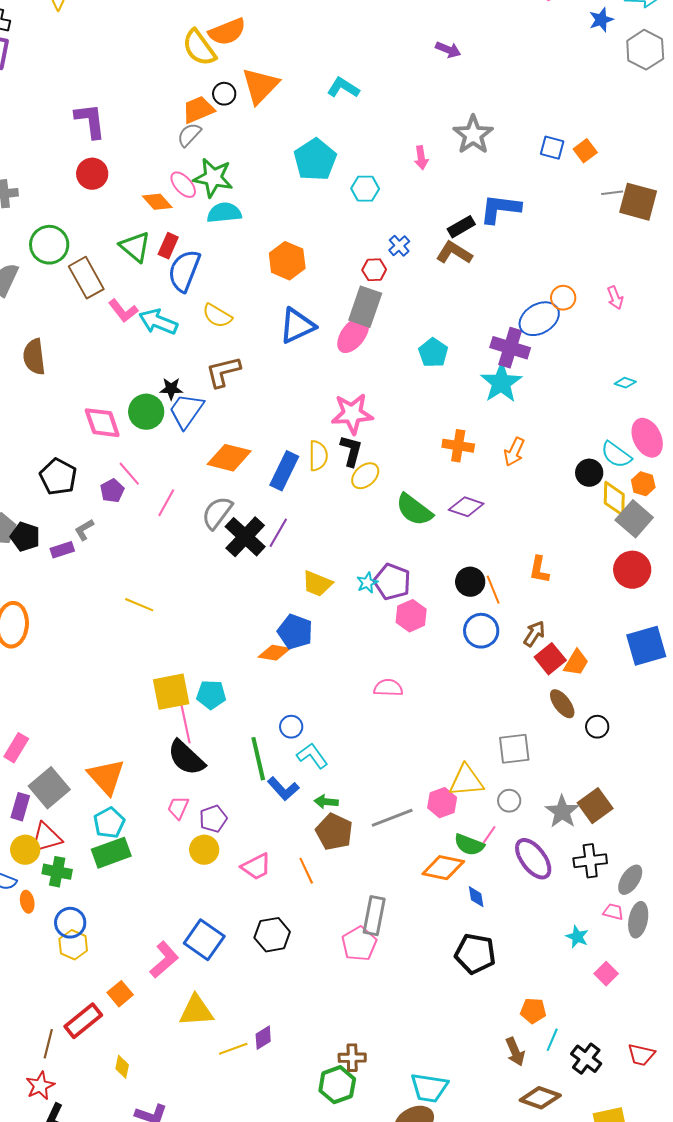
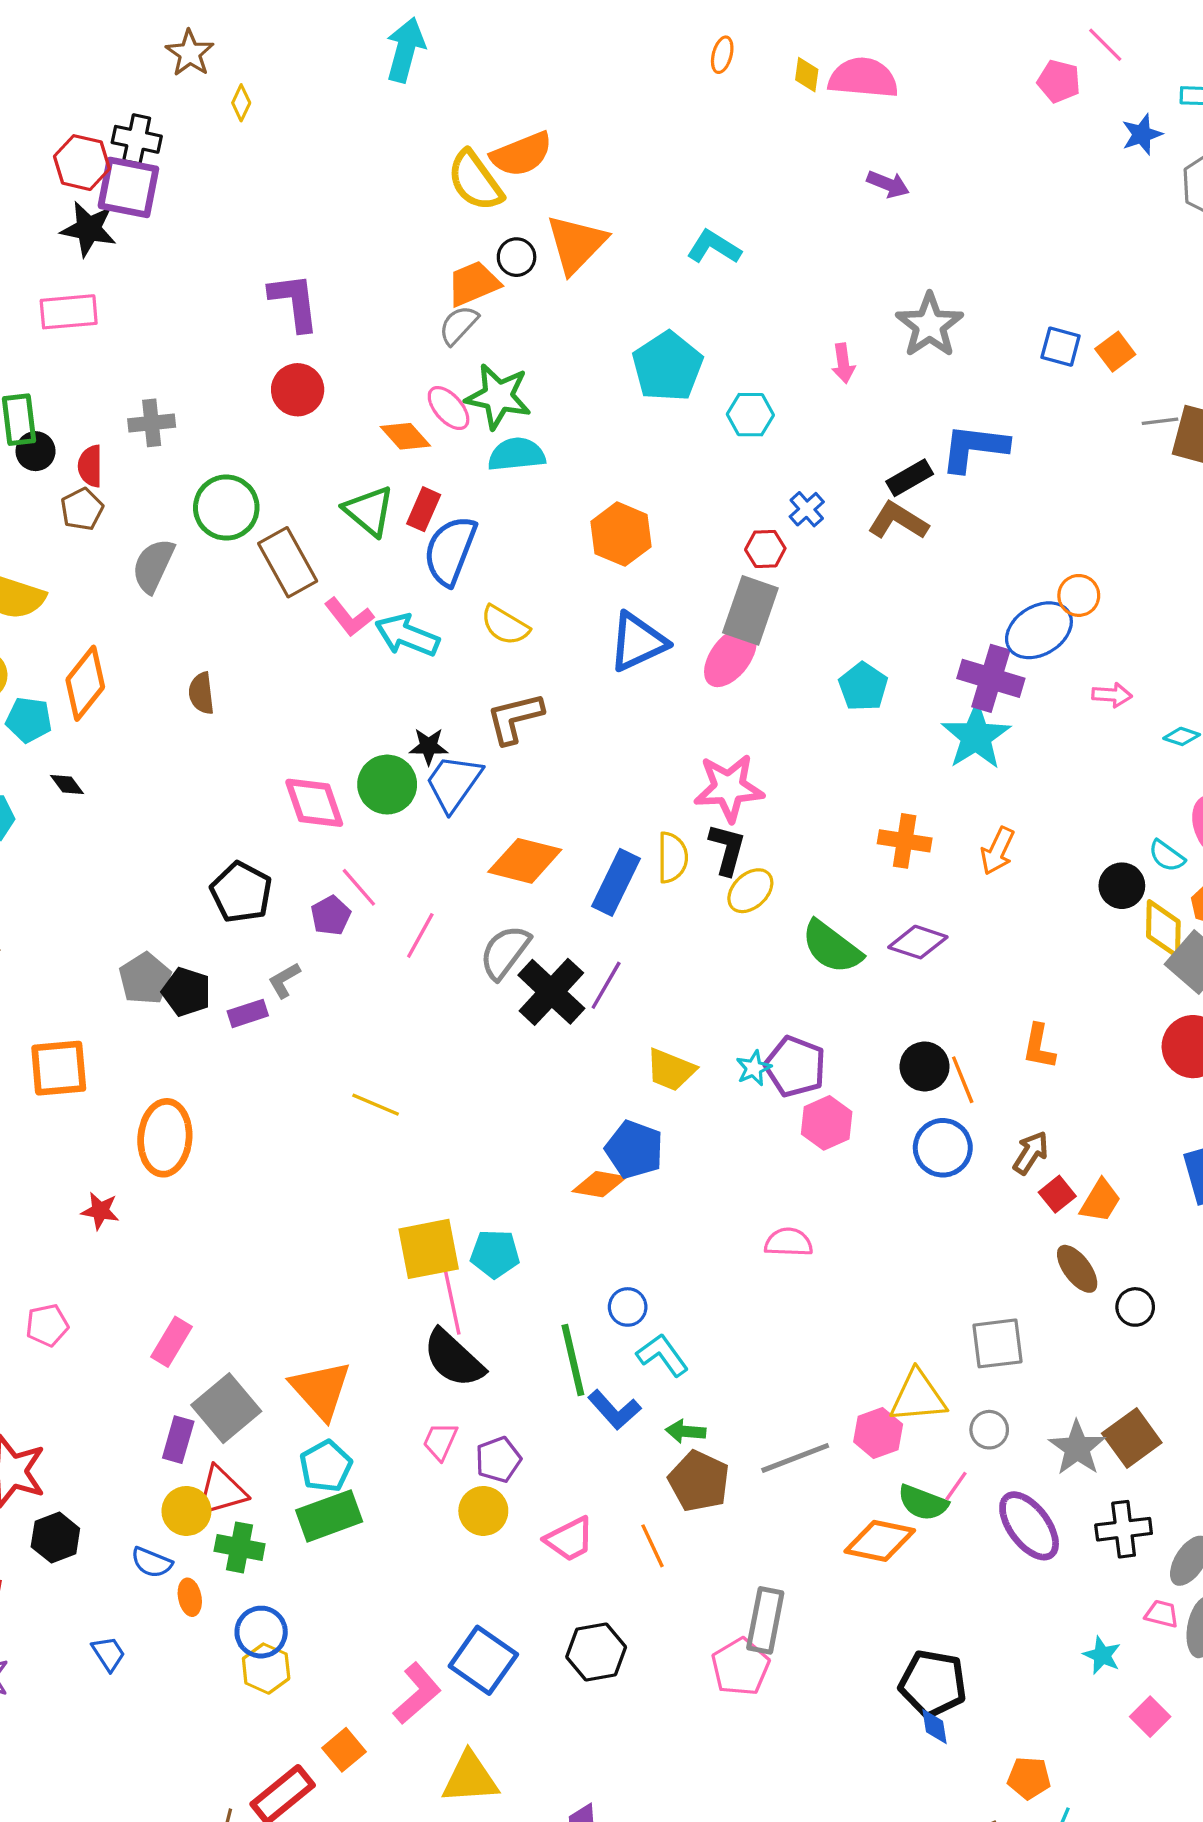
pink arrow: (615, 298) -> (1112, 695), moved, turned -65
brown semicircle: (34, 357) -> (201, 693), size x0.7
cyan semicircle: (616, 455) -> (1167, 856), size x0.7
red square: (550, 659) -> (1057, 1194), size x0.7
blue diamond: (476, 897) -> (934, 1727), moved

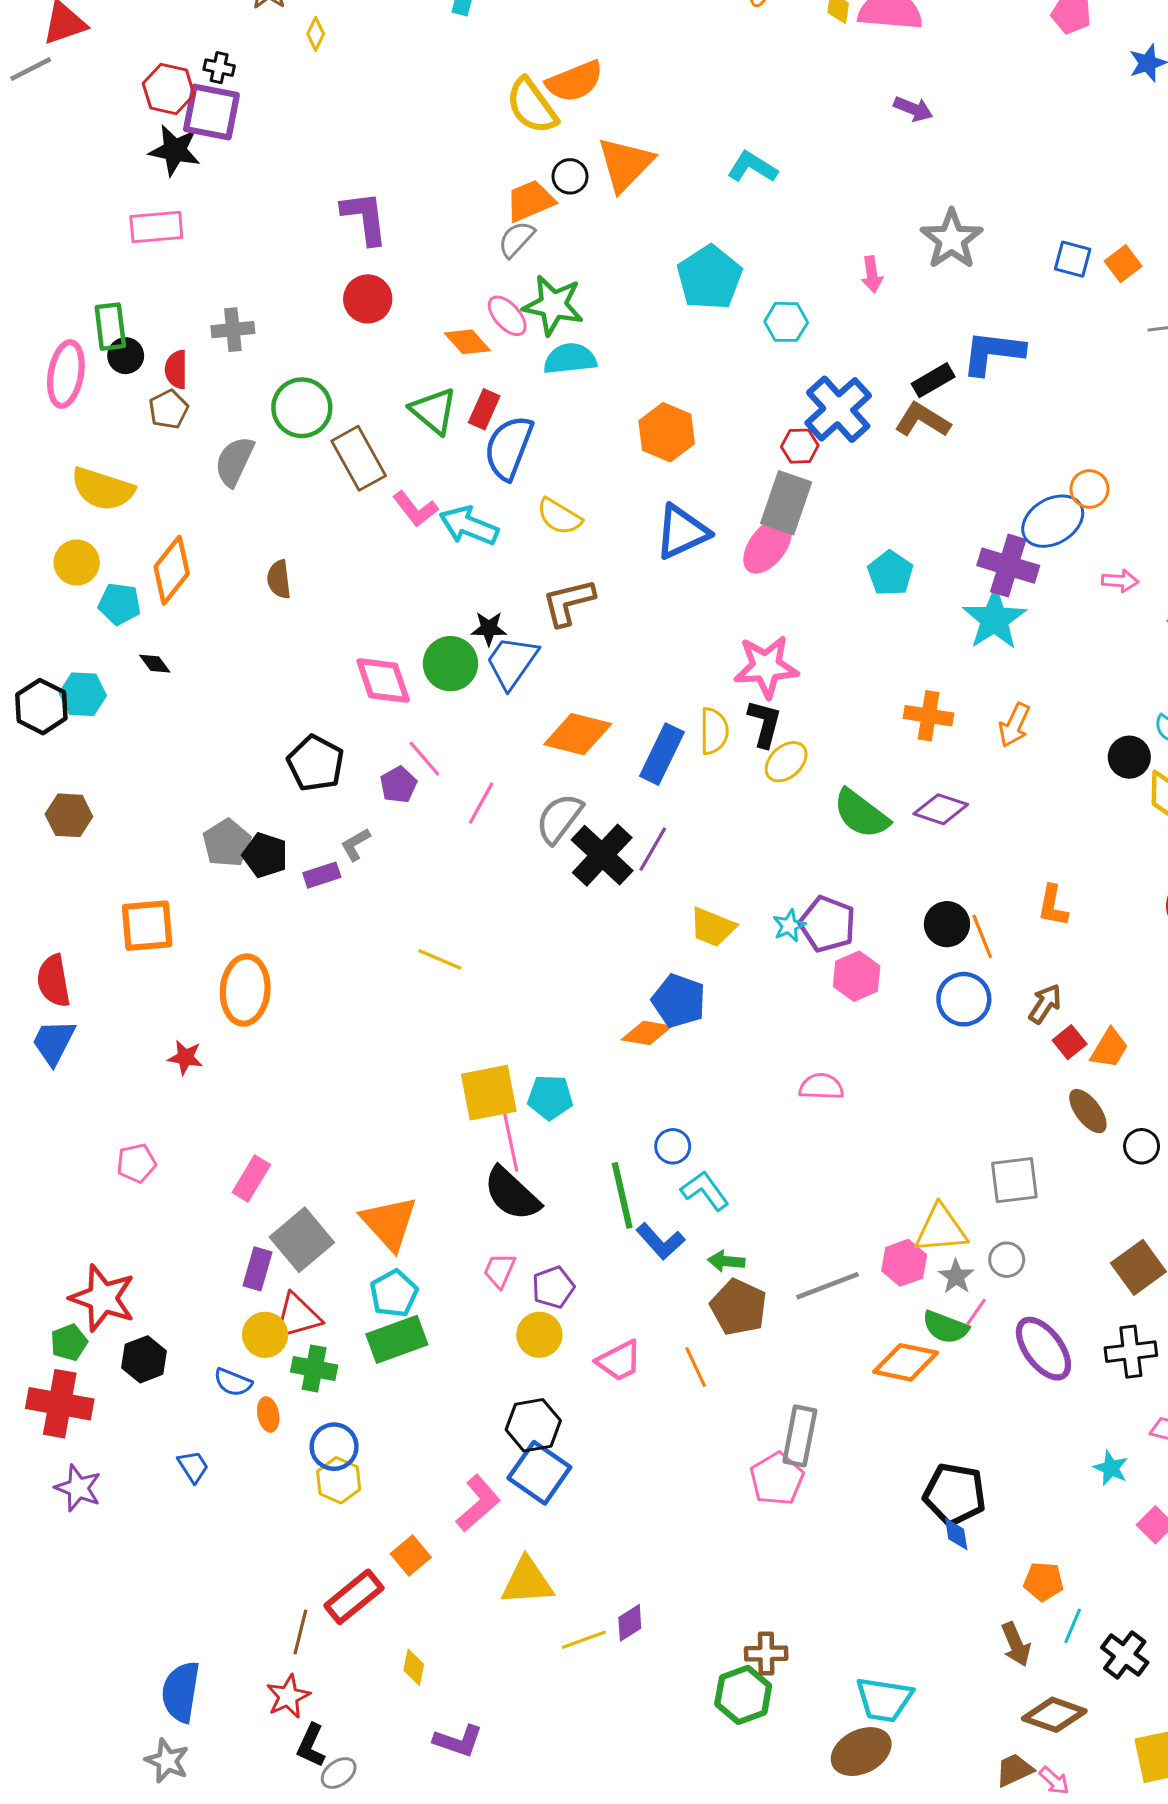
black cross: (137, 139) -> (219, 68), size x0.7
blue cross: (807, 509) -> (838, 409), size x2.0
gray star: (1077, 1448) -> (956, 1277), moved, size x0.7
black hexagon: (596, 1652) -> (533, 1425), moved

